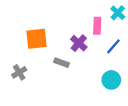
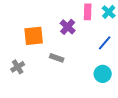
pink rectangle: (97, 26) -> (88, 12), moved
purple cross: (79, 43) -> (68, 27), moved

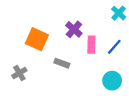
pink rectangle: (88, 12) -> (91, 45), moved
orange square: (34, 36) -> (37, 39), turned 30

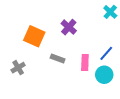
pink rectangle: (91, 45) -> (85, 63), moved
blue line: (114, 47) -> (106, 53), moved

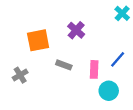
orange square: (34, 36) -> (38, 40), turned -35
cyan circle: (104, 75) -> (109, 91), moved

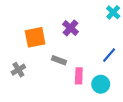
pink rectangle: (94, 69) -> (79, 76), moved

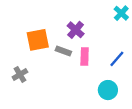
gray rectangle: (59, 60) -> (63, 51), moved
pink rectangle: (79, 76) -> (85, 57), moved

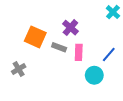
orange square: (38, 40) -> (35, 37), turned 35
cyan circle: (108, 90) -> (94, 75), moved

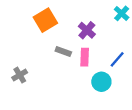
purple cross: (70, 28) -> (87, 30), moved
orange square: (35, 37) -> (45, 20), moved, turned 35

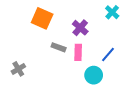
orange square: (45, 20) -> (42, 18), turned -35

